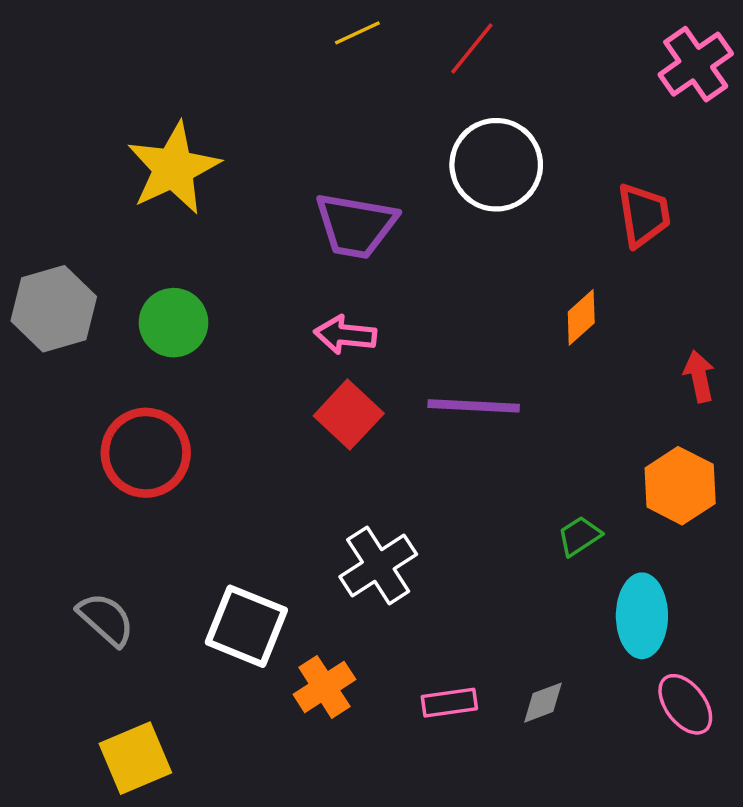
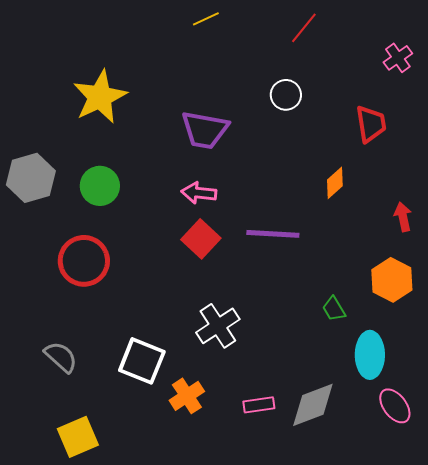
red line: (472, 49) -> (304, 28), moved
pink cross: (696, 64) -> (398, 58), moved, size x0.7
white circle: (496, 165) -> (286, 95), size x0.6
green trapezoid: (579, 536) -> (334, 309), turned -88
gray diamond: (543, 703) -> (313, 405), size x1.8

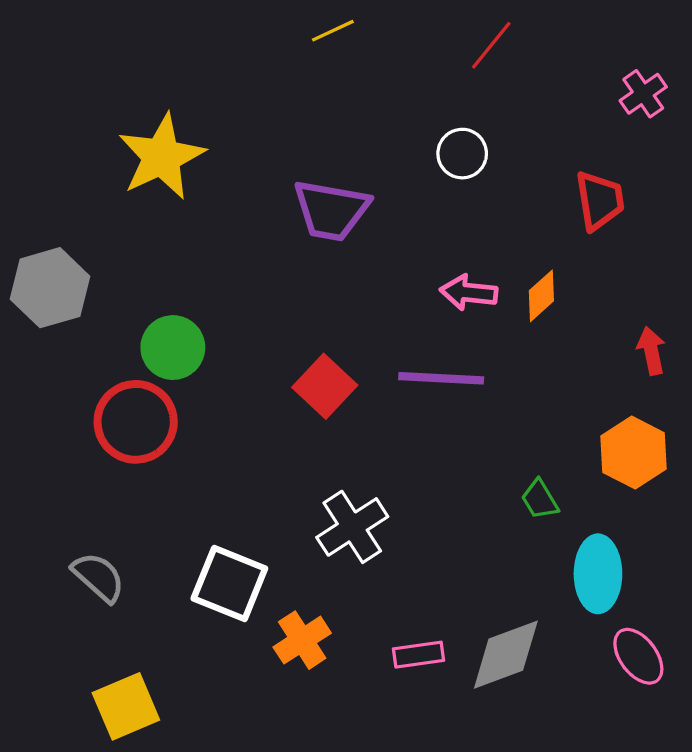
green circle: (100, 186) -> (173, 348), moved
pink arrow: (199, 193) -> (469, 293), moved

